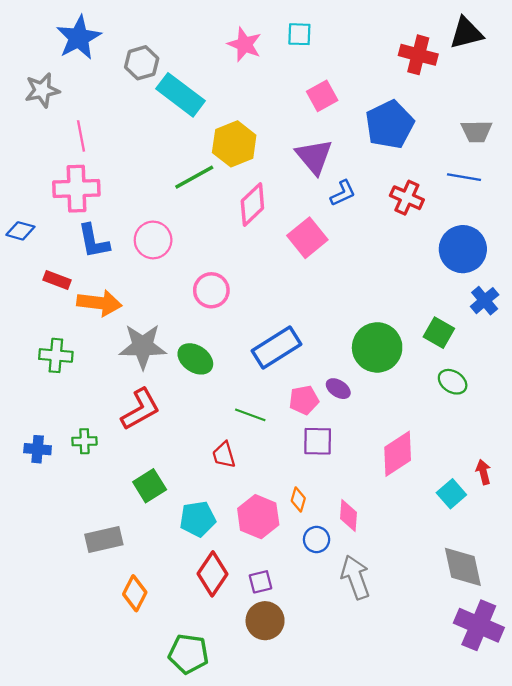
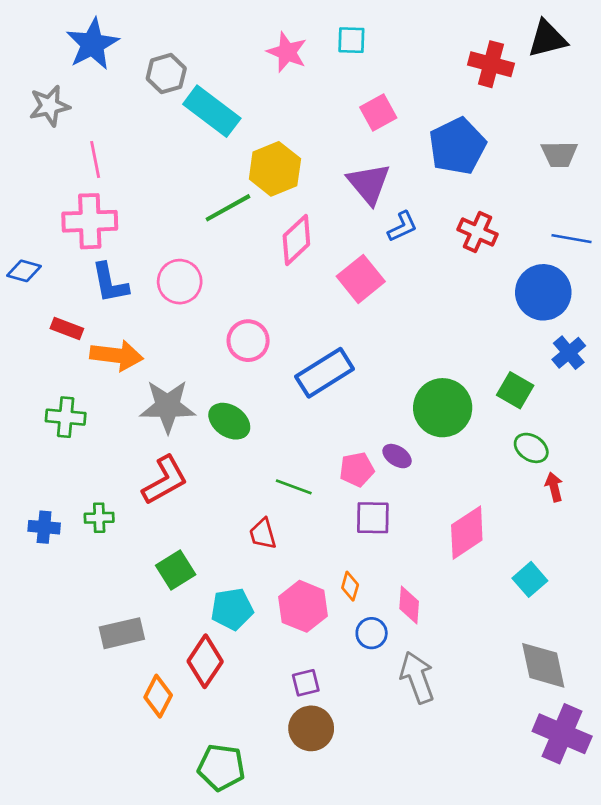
blue line: (464, 177) -> (571, 239), moved
blue rectangle: (276, 347) -> (325, 373), moved
red arrow: (483, 472) -> (554, 487), moved
red diamond: (212, 574) -> (205, 661), moved

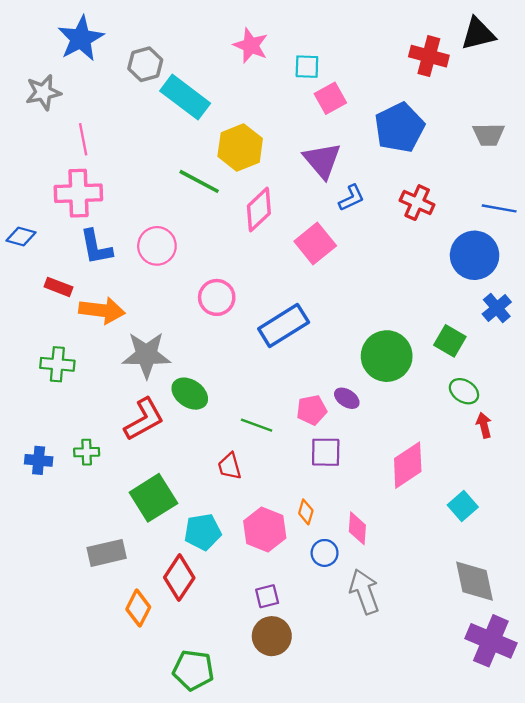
cyan square: (351, 40) -> (307, 67), moved
green line: (228, 208) -> (199, 181), turned 57
green ellipse: (229, 421) -> (190, 394), moved
green square: (176, 570) -> (153, 498), size x1.4

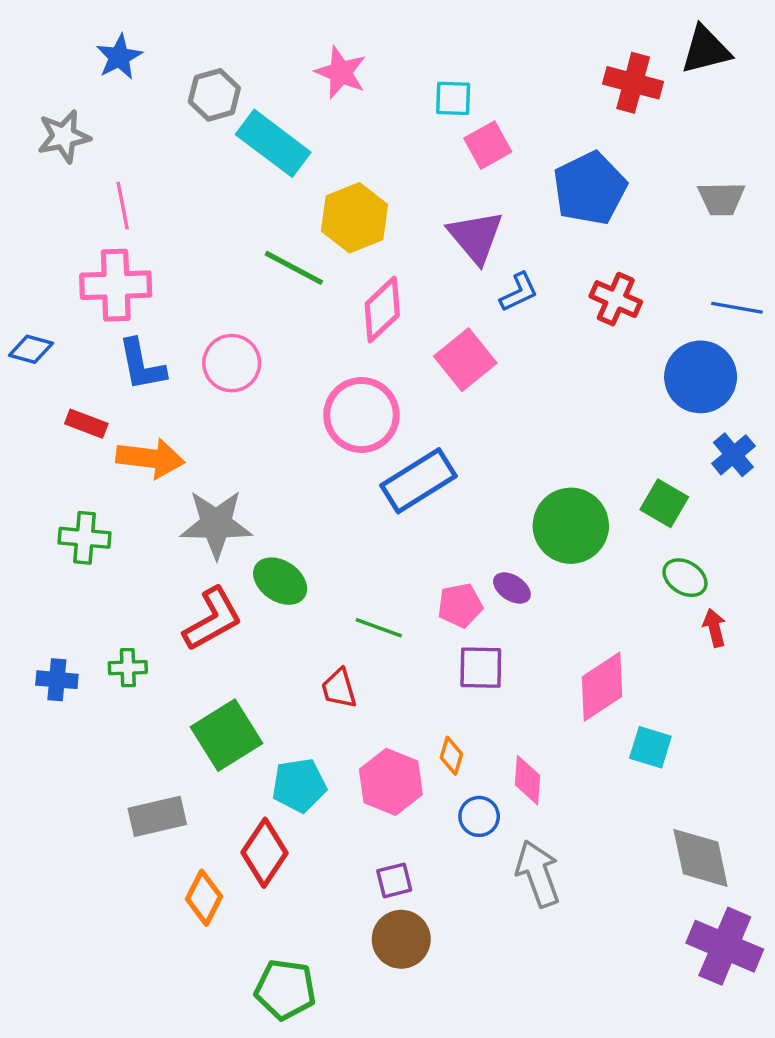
blue star: (81, 38) -> (119, 57), size x0.7
pink star: (251, 46) -> (341, 72), moved
pink circle: (217, 297) -> (361, 415), moved, size x1.4
cyan square: (463, 506) -> (650, 747), moved, turned -32

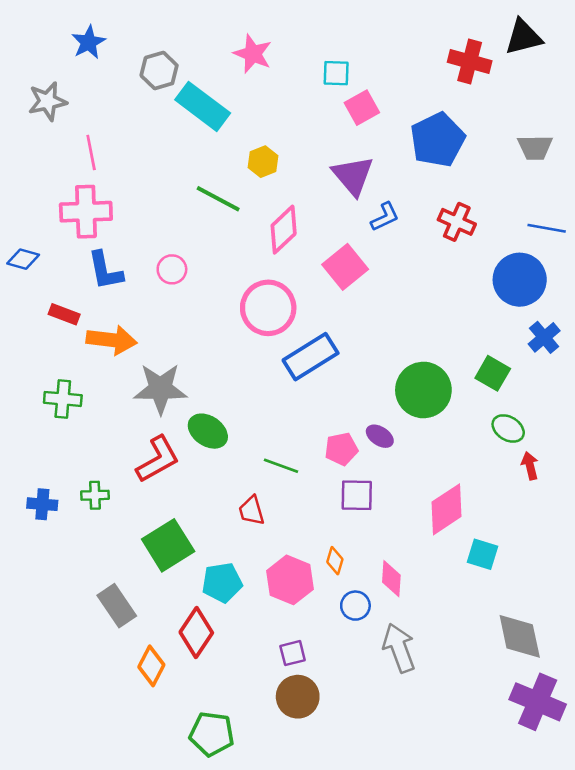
yellow hexagon: (355, 218) -> (263, 162), size x0.6
pink circle: (232, 363) -> (172, 269), size x0.7
gray rectangle: (157, 816) -> (117, 606), turned 69

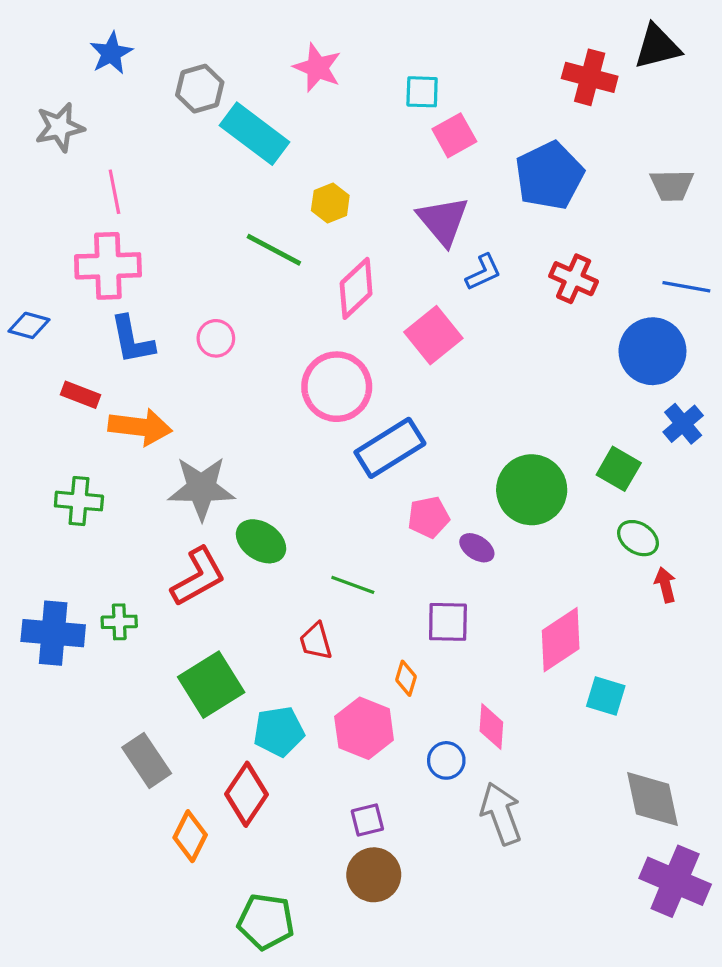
pink pentagon: (341, 449) -> (429, 517), moved
blue cross: (42, 504) -> (53, 633), size x1.6
orange diamond: (335, 561) -> (406, 678), moved

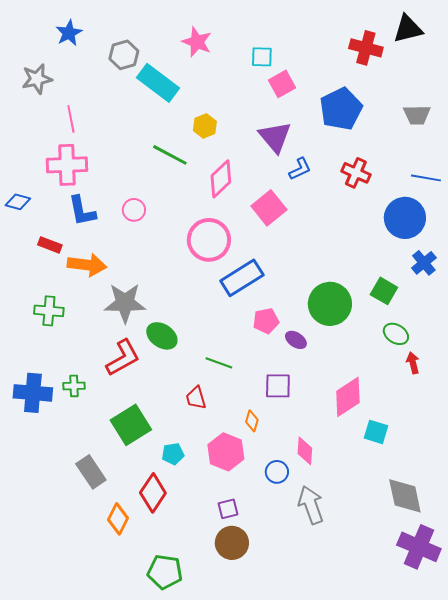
cyan pentagon: (279, 731) -> (173, 454), size x0.7

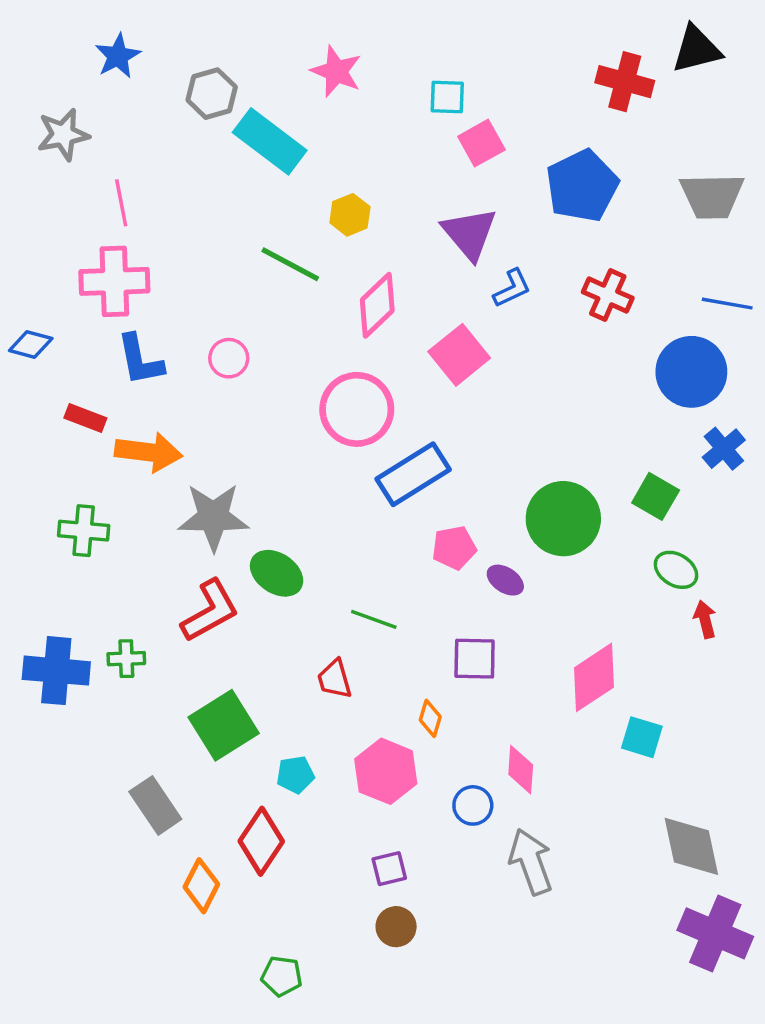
gray trapezoid: (417, 115) -> (712, 196), size x1.4
brown circle: (232, 543) -> (396, 927), size x0.7
green pentagon: (165, 572) -> (282, 976), size x0.7

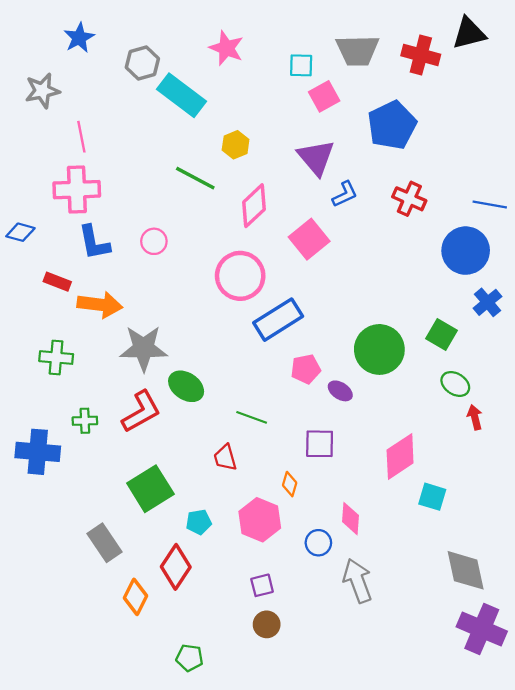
gray trapezoid: (712, 196) -> (357, 50), moved
green cross: (126, 659) -> (85, 421), moved

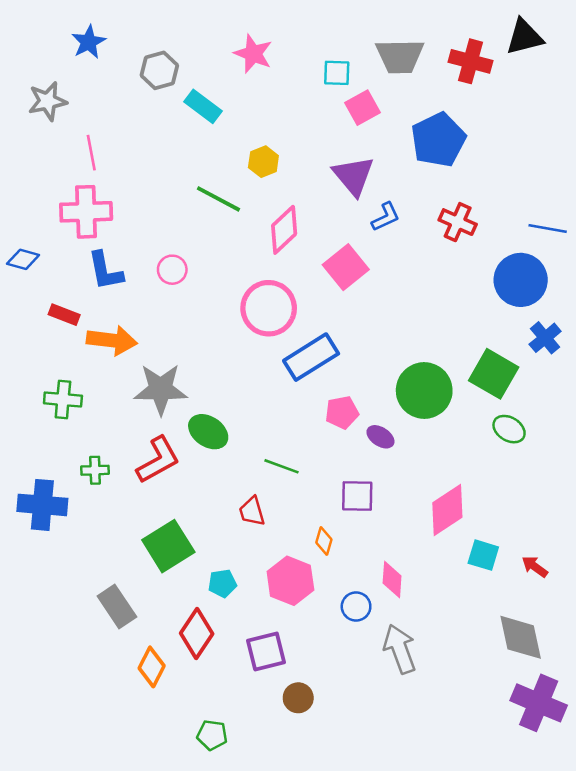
cyan rectangle: (181, 95) -> (203, 106), size x0.7
green square: (441, 335) -> (494, 374), size x1.4
red arrow: (475, 417) -> (535, 567), moved, turned -40
purple square: (262, 585) -> (266, 651), moved, size x1.5

